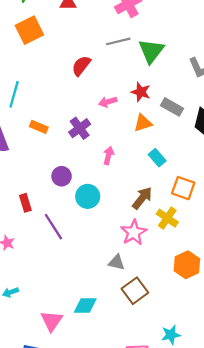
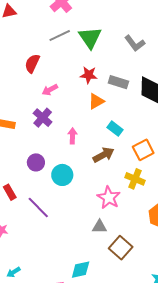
pink arrow: (108, 102) -> (50, 90), moved
orange square: (183, 188) -> (143, 150), turned -35
brown arrow: (142, 198) -> (103, 155), moved, turned 35

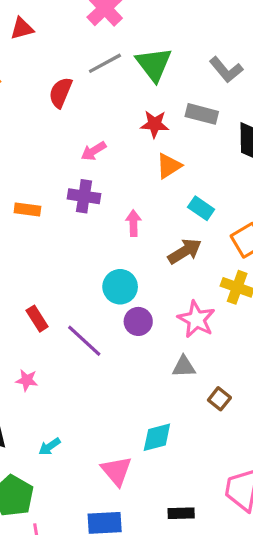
red semicircle: (32, 63) -> (61, 93), moved
gray rectangle: (118, 82) -> (202, 114), moved
purple cross: (43, 118) -> (84, 196), turned -30
purple circle: (36, 162) -> (138, 321), moved
brown square: (121, 248) -> (219, 399), size x0.6

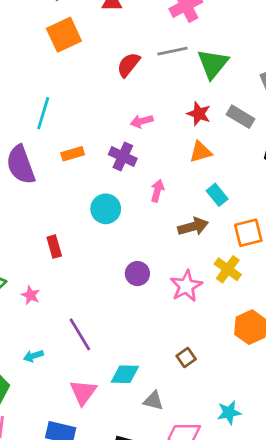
orange rectangle: (27, 209) -> (73, 154), turned -40
cyan circle: (120, 287) -> (106, 209), moved
purple line: (84, 341) -> (80, 334), moved
gray triangle: (184, 367) -> (153, 401), moved

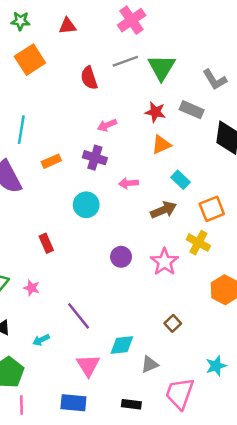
red semicircle: (129, 65) -> (89, 78), turned -50
pink arrow: (157, 191) -> (129, 183), turned -102
gray triangle: (153, 401) -> (150, 364), turned -30

